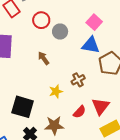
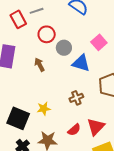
blue triangle: (91, 45) -> (81, 63), moved
brown arrow: (44, 58) -> (39, 65), moved
yellow star: (56, 91) -> (44, 109), moved

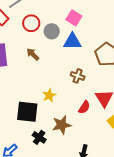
pink square: (99, 42) -> (74, 18), moved
brown cross: (76, 98) -> (78, 76), turned -32

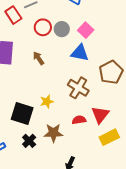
gray circle: (52, 31) -> (62, 29), moved
brown cross: (78, 76) -> (78, 88), size x1.5
red semicircle: (84, 107) -> (79, 120), turned -144

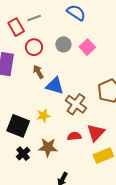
red circle: (43, 27) -> (34, 47), moved
blue triangle: (80, 53) -> (55, 86), moved

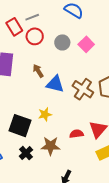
red circle: (34, 47) -> (35, 36), moved
brown cross: (76, 104) -> (83, 89), moved

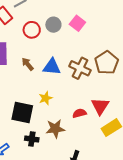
red circle: (35, 36) -> (32, 30), moved
brown arrow: (38, 71) -> (28, 64), moved
black cross: (26, 153) -> (32, 139), turned -32

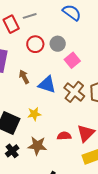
pink square: (77, 23) -> (72, 60), moved
black cross: (32, 139) -> (12, 151), turned 32

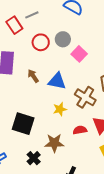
brown cross: (74, 92) -> (85, 97), moved
yellow star: (34, 114) -> (60, 109), moved
black cross: (12, 151) -> (34, 158), moved

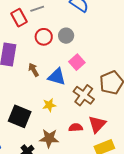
pink square: (79, 54) -> (77, 62), moved
yellow star: (60, 109) -> (49, 105), moved

